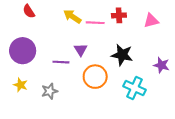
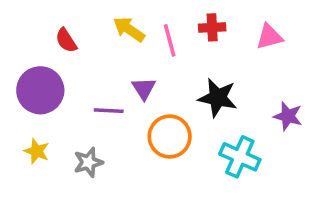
red semicircle: (29, 11) -> (66, 40), moved
pink line: (95, 23) -> (170, 40), turned 72

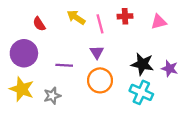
purple triangle: (144, 88) -> (97, 52), moved
black star: (218, 98) -> (142, 64), moved
yellow star: (37, 151) -> (22, 89), size x1.6

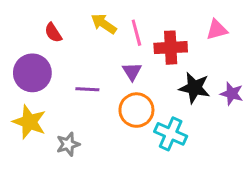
red cross: (125, 16) -> (171, 48), moved, size x1.5
cyan cross: (141, 92) -> (171, 134), moved
gray star: (52, 96) -> (68, 144), moved

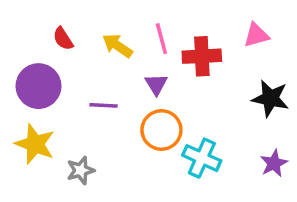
yellow arrow: (104, 24) -> (118, 46), moved
black star: (194, 88) -> (270, 98), moved
purple star: (232, 94) -> (274, 163), moved, turned 30

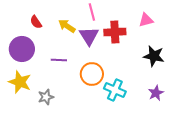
pink line: (161, 39) -> (92, 12), moved
purple triangle: (156, 84) -> (89, 36), moved, size x1.5

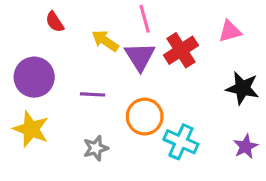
red semicircle: (36, 22) -> (55, 22), moved
red cross: (115, 32) -> (181, 50), turned -30
gray star: (46, 97) -> (96, 148), moved

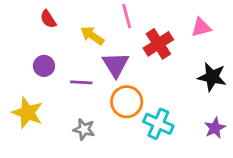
purple triangle: (140, 57) -> (116, 65), moved
purple circle: (34, 77) -> (44, 66), moved, size x0.6
gray star: (96, 148) -> (84, 129), turned 30

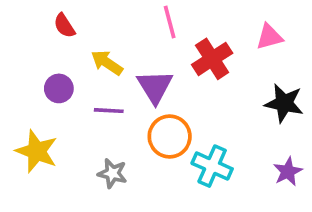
yellow arrow: (92, 36) -> (107, 63), moved

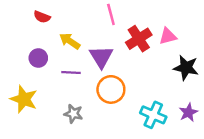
red semicircle: (64, 26) -> (42, 17), turned -35
pink triangle: (269, 37) -> (168, 36), moved
cyan cross: (212, 166) -> (153, 115), moved

